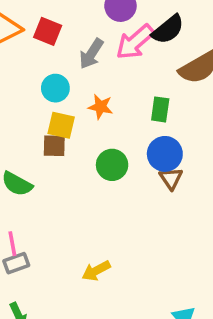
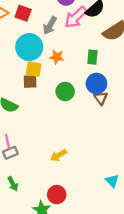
cyan circle: (55, 88) -> (29, 47), size x1.6

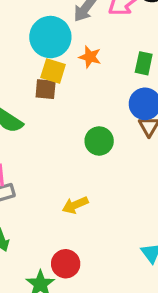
green circle: (65, 91) -> (99, 141), moved

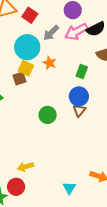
brown square: (46, 89) -> (20, 78), turned -32
yellow arrow: (75, 205) -> (25, 167), moved

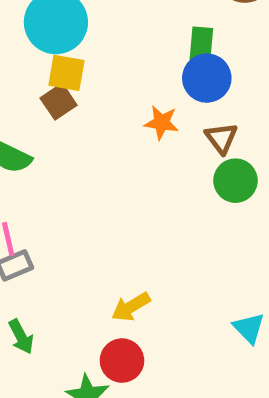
orange star: (50, 63) -> (162, 123), moved
blue circle: (79, 96) -> (207, 78), moved
green circle: (48, 115) -> (235, 181), moved

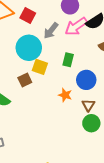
green rectangle: (201, 44) -> (68, 60), moved
yellow square: (66, 73) -> (40, 67), moved

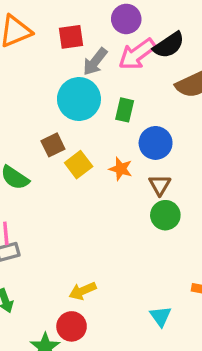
red square: (28, 16) -> (71, 37), moved, turned -35
cyan circle: (29, 48) -> (79, 99), moved
yellow square: (40, 67) -> (79, 165), moved, turned 35

